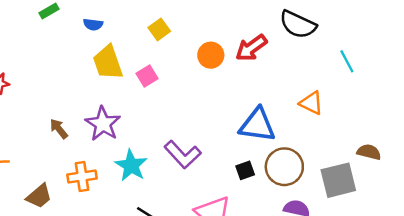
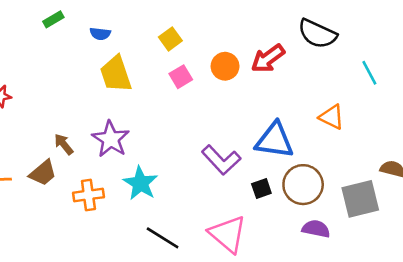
pink square: (147, 76) -> (181, 77), moved
purple L-shape: (183, 154) -> (221, 160), moved
brown trapezoid: (39, 196) -> (43, 173), moved

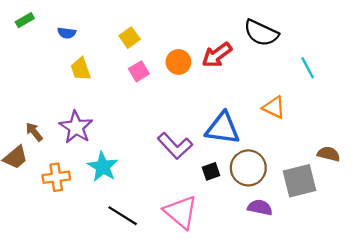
yellow trapezoid: (116, 74) -> (81, 69), size x0.7

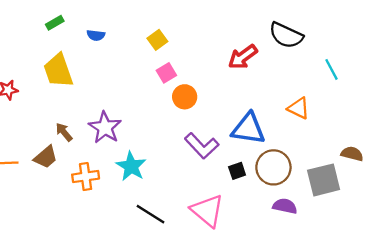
orange circle: (178, 62) -> (185, 97), moved
yellow trapezoid: (81, 69) -> (58, 71), moved, size x1.5

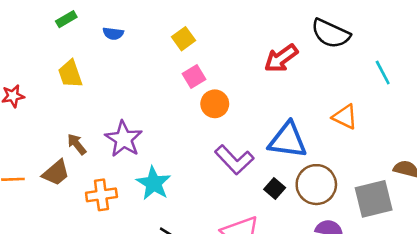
yellow trapezoid: (58, 71) -> (70, 74), size x0.7
black square: (237, 171) -> (275, 188), turned -30

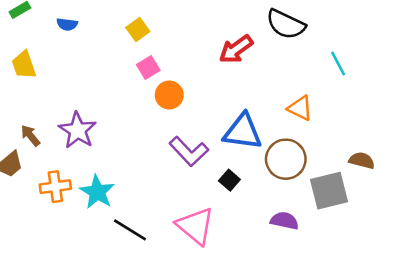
cyan star: (154, 183) -> (97, 192), moved
brown circle: (316, 185) -> (286, 159), moved

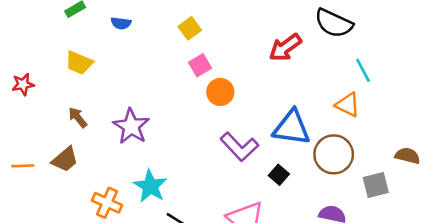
cyan line: (338, 64) -> (363, 70), moved
yellow trapezoid: (24, 65) -> (79, 63), turned -48
brown arrow: (30, 136) -> (78, 117), moved
orange cross: (55, 187) -> (107, 203), moved, turned 32
gray square: (329, 191) -> (376, 185), size x0.7

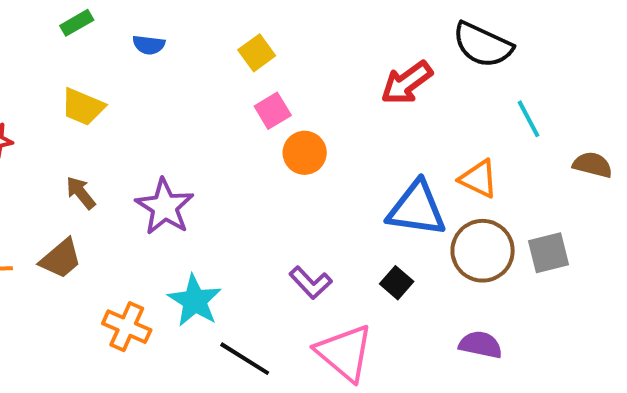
orange triangle: (348, 105) -> (479, 179), moved
purple L-shape: (239, 147) -> (311, 283), moved, size x0.7
brown semicircle: (408, 156) -> (593, 165), moved
gray square: (376, 185) -> (549, 253), moved

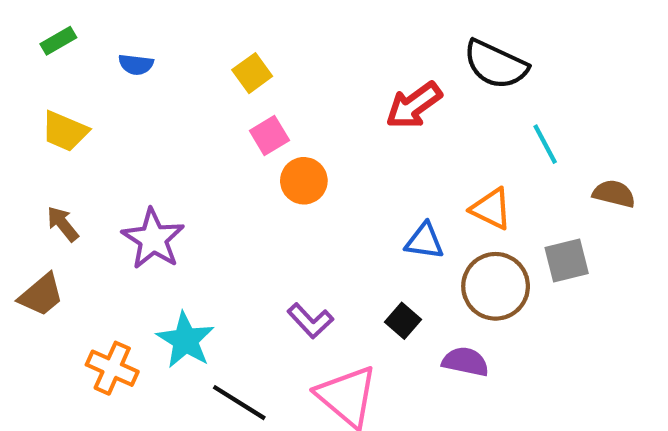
blue triangle: (417, 209) -> (424, 241), size x0.6
gray square: (549, 253) -> (567, 260), moved
purple semicircle: (481, 345) -> (465, 362), moved

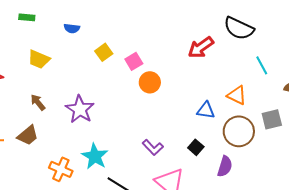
green rectangle: (58, 41) -> (27, 17), moved, turned 35
yellow square: (252, 73) -> (104, 52), moved
purple semicircle: (465, 362) -> (225, 166), turned 95

